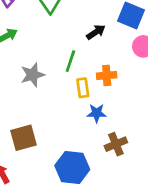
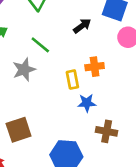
green line: (70, 61) -> (40, 45), moved, turned -66
brown cross: (116, 144) -> (107, 131), turned 36

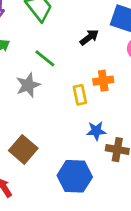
blue star: (87, 103) -> (96, 131), moved
brown square: (19, 130) -> (23, 149), turned -30

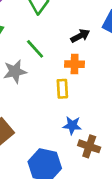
orange cross: (103, 81) -> (75, 64), moved

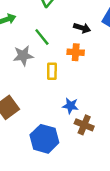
black arrow: (80, 36) -> (82, 28), turned 42
yellow rectangle: (62, 89) -> (52, 71), moved

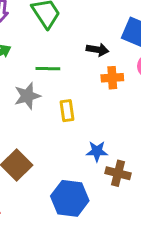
green line: (42, 37) -> (48, 69), turned -42
orange cross: (76, 52) -> (112, 78), moved

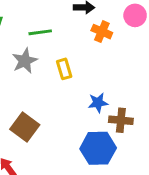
orange cross: (112, 78) -> (102, 32), turned 36
blue hexagon: (70, 198) -> (98, 148), moved

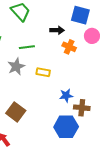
yellow rectangle: (64, 69) -> (43, 72), turned -64

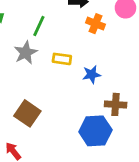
green line: (27, 47) -> (39, 26), turned -56
blue star: (66, 96) -> (92, 74), moved

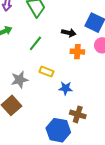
orange cross: (95, 24) -> (77, 52), turned -32
gray star: (26, 53) -> (20, 80), moved

